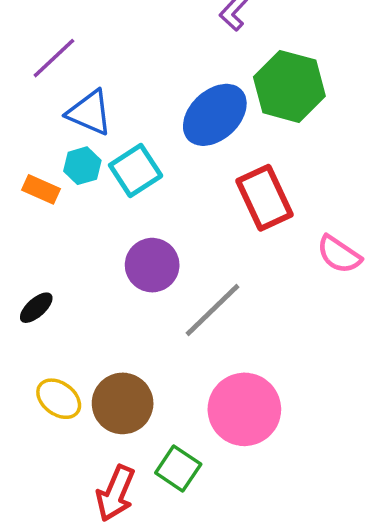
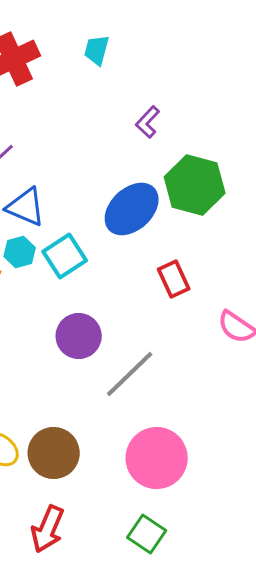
red rectangle: (264, 198) -> (174, 279), size x0.7
green square: (178, 468) -> (147, 534), moved

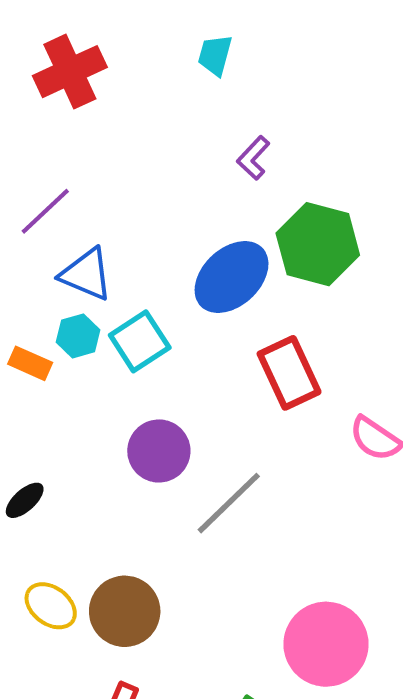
cyan trapezoid: (97, 50) -> (215, 55), moved
red rectangle: (174, 279) -> (289, 373), size x1.4
pink circle: (157, 458) -> (326, 644), moved

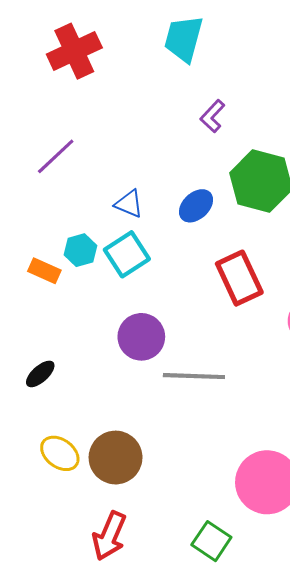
cyan trapezoid: (215, 55) -> (184, 39), size x1.5
blue triangle: (86, 274) -> (129, 204), moved, size x0.7
blue ellipse: (232, 277) -> (196, 206), size x0.6
gray line: (229, 503) -> (194, 376), turned 46

